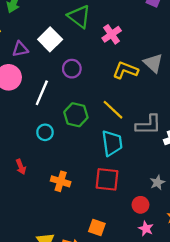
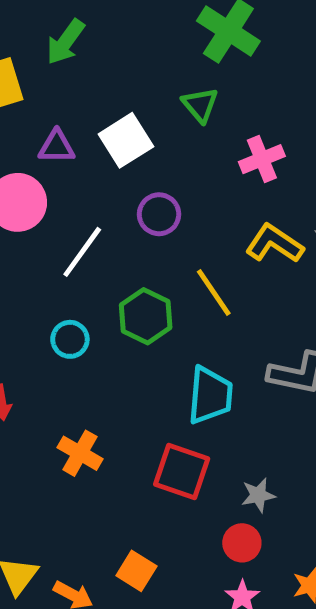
green triangle: (79, 17) -> (200, 105), size x0.7
yellow line: (113, 110) -> (214, 293), moved
gray star: (157, 182) -> (258, 495), moved

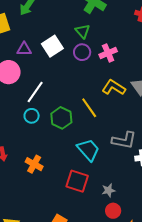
purple circle: (159, 214) -> (82, 52), moved
cyan circle: (70, 339) -> (32, 116), moved
cyan trapezoid: (210, 395) -> (88, 150), turned -45
orange cross: (80, 453) -> (34, 164), moved
red circle: (242, 543) -> (113, 211), moved

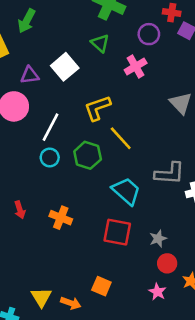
purple circle: (82, 52) -> (149, 34), moved
yellow L-shape: (114, 87) -> (97, 108), moved, turned -45

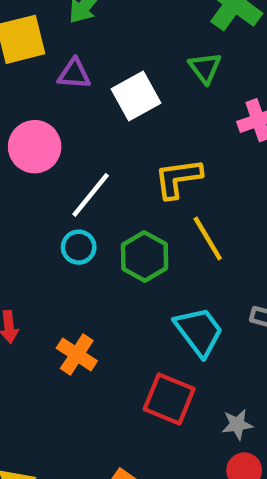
purple triangle: (30, 75) -> (74, 74), moved

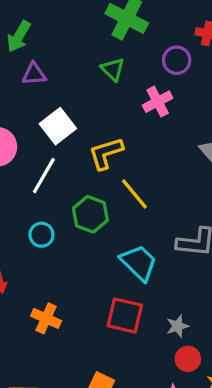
purple triangle: (74, 74) -> (34, 74), moved
white square: (136, 96) -> (58, 126), moved
cyan circle: (79, 247) -> (41, 235), moved
orange cross: (77, 354) -> (46, 318), moved

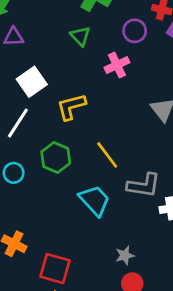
yellow line: (134, 194) -> (107, 155), moved
red square: (125, 316) -> (55, 269), moved

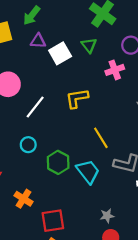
white square: (32, 82) -> (60, 53), moved
green hexagon: (56, 158) -> (58, 162), moved
red square: (55, 269) -> (53, 221), turned -30

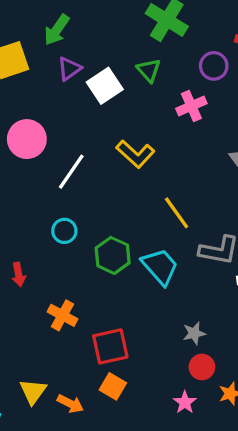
purple triangle: (38, 41) -> (69, 69), turned -35
yellow L-shape: (77, 98) -> (135, 154), turned -125

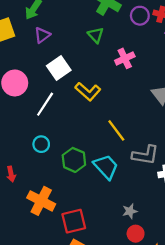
purple circle: (214, 66) -> (140, 16), moved
white square: (105, 86) -> (59, 68), moved
orange cross: (63, 315) -> (41, 201), size x1.4

